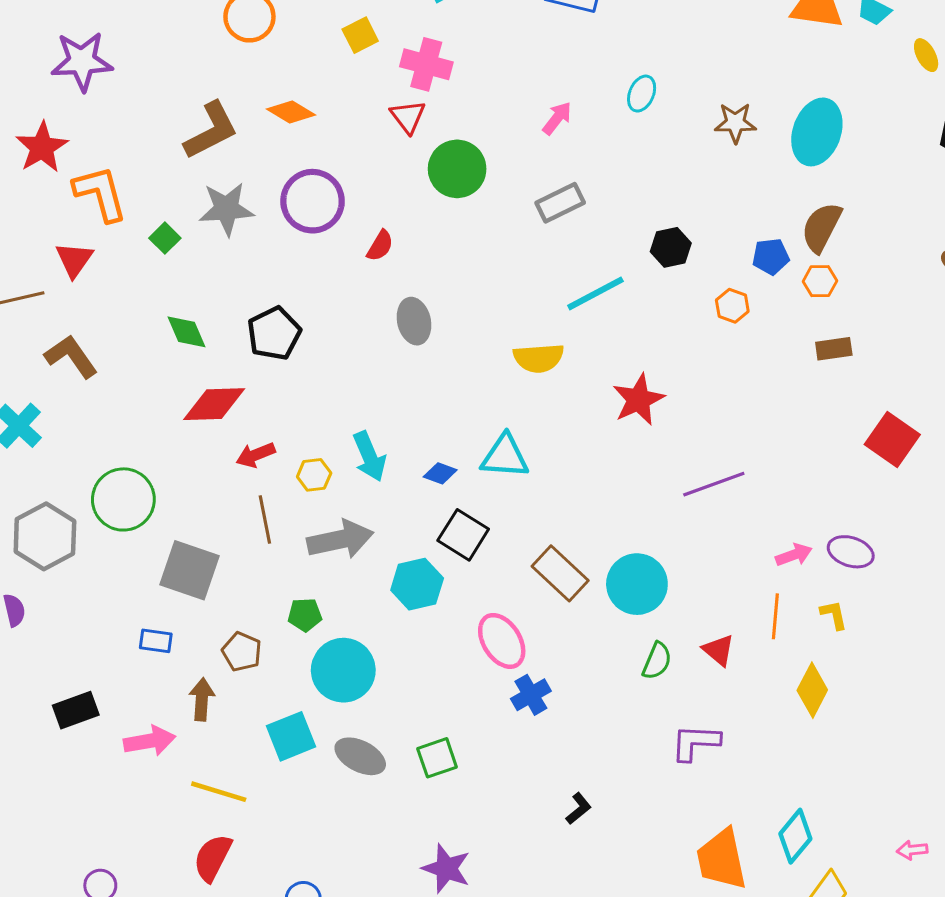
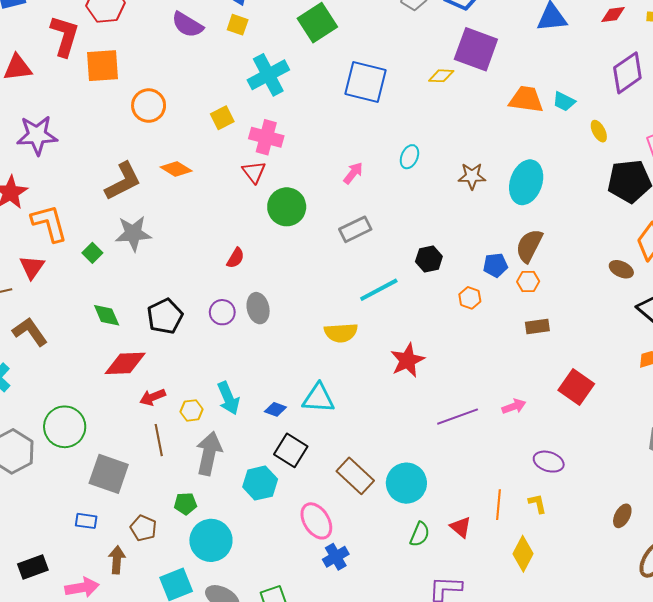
purple circle: (313, 201) -> (222, 312), moved, size x0.6
gray arrow: (340, 539) -> (209, 453), turned -66
pink arrow: (794, 555) -> (514, 406), moved

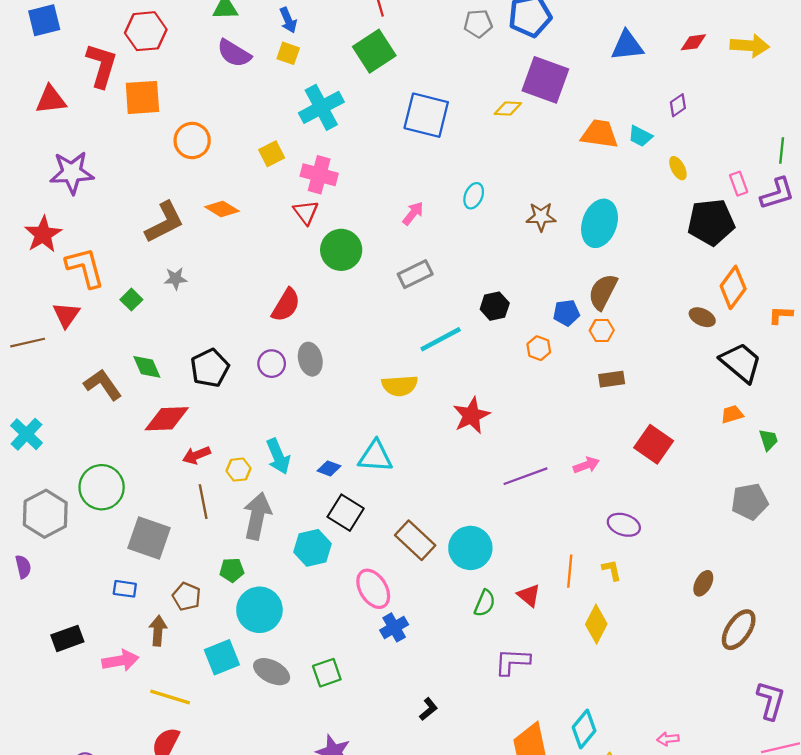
purple diamond: (627, 73) -> (678, 105), moved, size x0.5
gray star: (133, 233) -> (176, 279), size x0.6
red semicircle: (236, 258) -> (286, 305), size x1.5
brown L-shape: (30, 332) -> (103, 385), moved

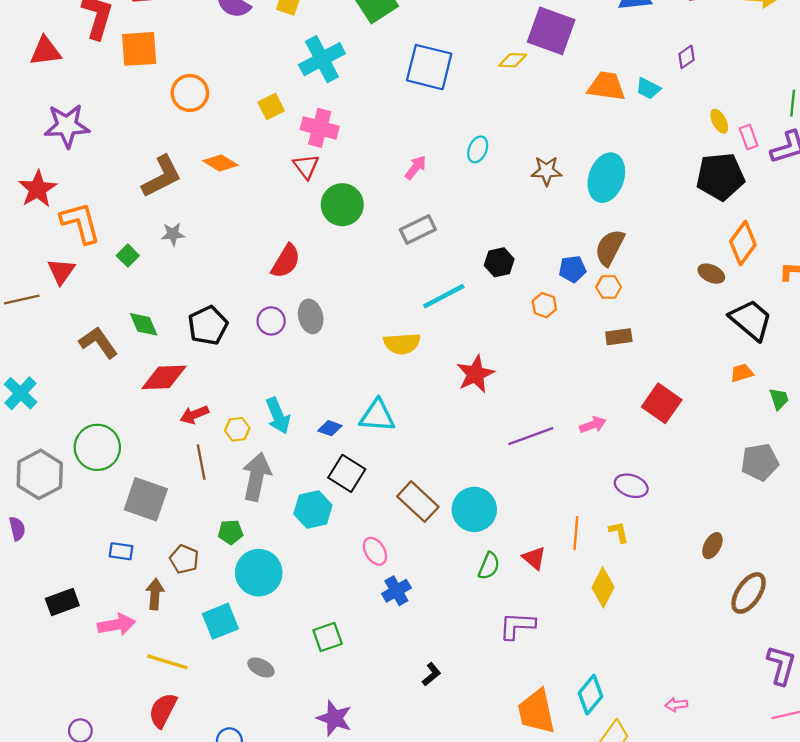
yellow ellipse: (678, 168) -> (719, 121), moved
pink ellipse: (373, 589) -> (375, 551), size x0.7
gray ellipse: (272, 672) -> (261, 667), moved, size x0.7

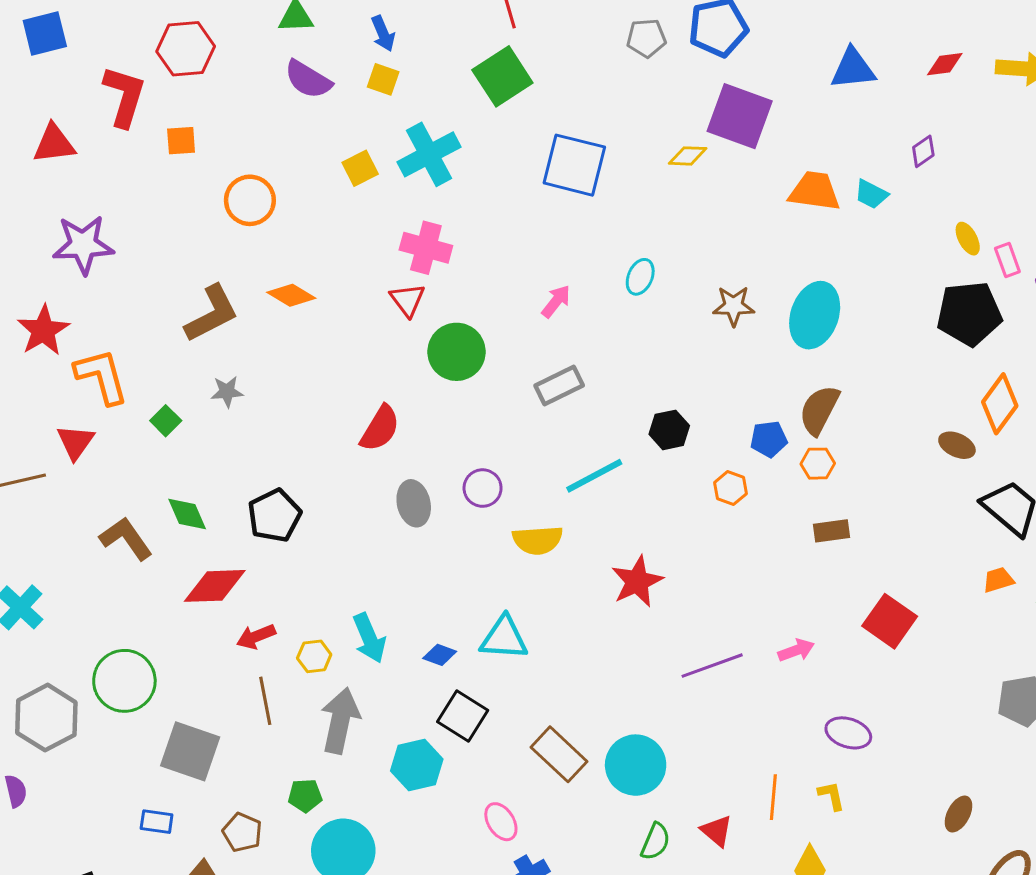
orange square: (139, 49) -> (181, 141), size x0.6
yellow square: (271, 107) -> (360, 168), moved
purple circle: (271, 321) -> (483, 488), moved

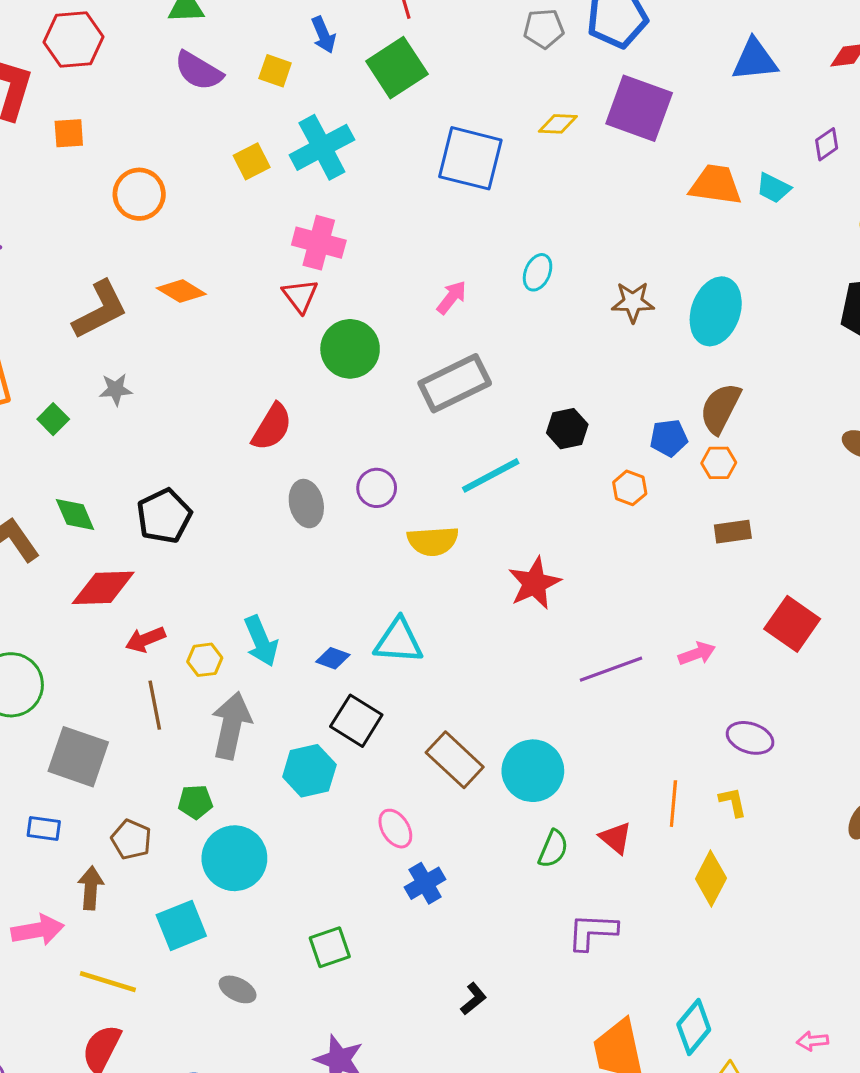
blue arrow: (383, 34) -> (323, 35), moved
yellow diamond: (688, 156) -> (558, 124), moved
gray rectangle: (559, 385) -> (455, 383), size x1.4

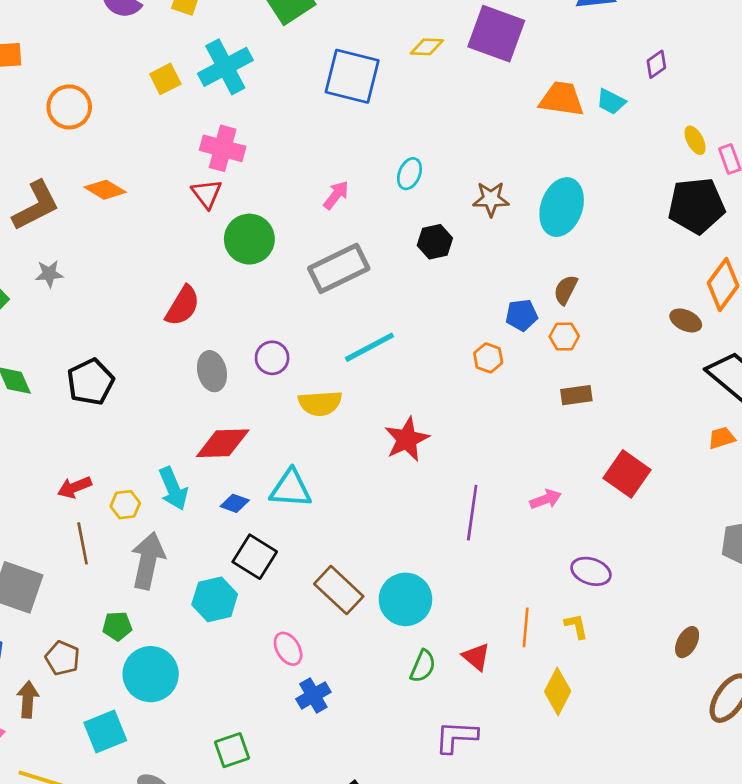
brown semicircle: (720, 408) -> (566, 290), size x0.7
black hexagon: (567, 429) -> (435, 242), moved
red diamond: (103, 588) -> (223, 443), moved
purple line: (611, 669) -> (472, 513), turned -62

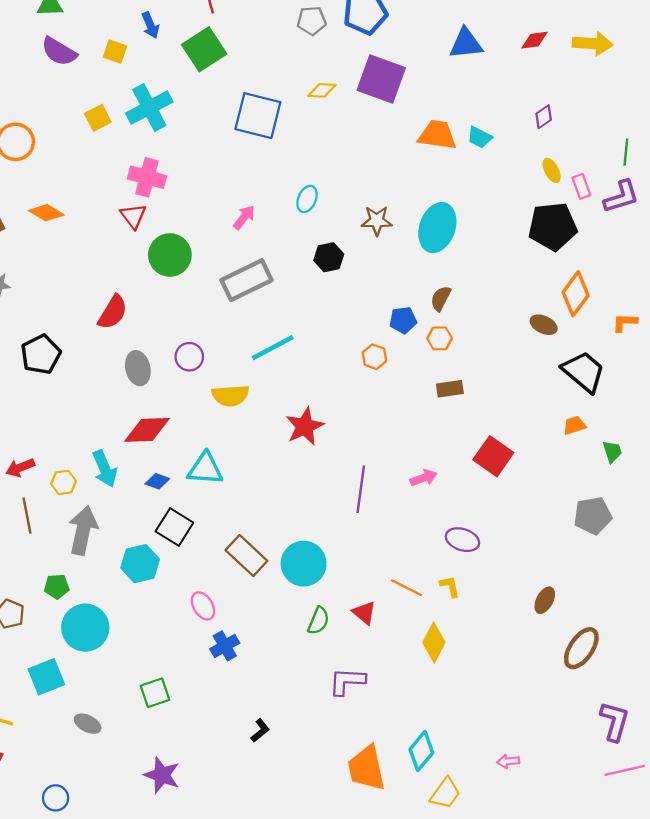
purple diamond: (656, 64) -> (544, 117), moved
black pentagon: (91, 382) -> (41, 354), moved
orange line: (526, 627) -> (406, 588), turned -68

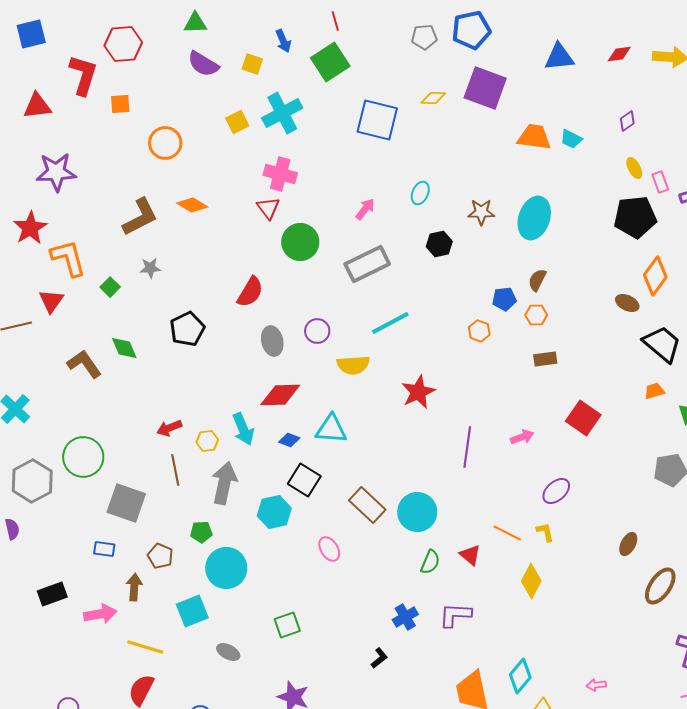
purple ellipse: (462, 540) -> (556, 491), turned -60
blue cross: (225, 646) -> (405, 617), moved

